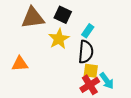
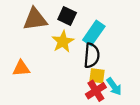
cyan rectangle: (88, 31) -> (94, 33), size x1.6

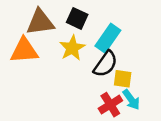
black semicircle: (92, 55) -> (105, 64), turned 30
orange triangle: (21, 68) -> (24, 50), moved, size x1.4
yellow square: (97, 76) -> (123, 79), moved

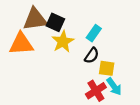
black square: (77, 18) -> (55, 22), moved
cyan rectangle: (108, 38) -> (94, 33), size x0.7
black semicircle: (105, 64) -> (92, 56), size x0.7

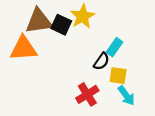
cyan rectangle: (94, 33) -> (114, 47), moved
yellow star: (63, 42) -> (83, 16), moved
red cross: (96, 91) -> (87, 94), moved

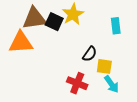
cyan rectangle: (114, 47) -> (116, 26), moved, turned -42
red cross: (87, 94) -> (77, 83), turned -36

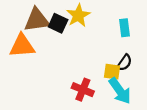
black semicircle: (90, 54) -> (124, 63), moved
cyan arrow: (112, 84) -> (120, 91), size x1.4

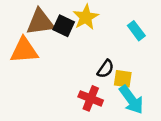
cyan rectangle: (124, 28) -> (136, 31), turned -30
black semicircle: (124, 63) -> (105, 69), moved

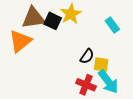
orange triangle: (24, 50) -> (20, 41), turned -35
red cross: (91, 98) -> (86, 85), moved

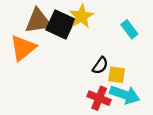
black square: (53, 21) -> (60, 25), size x1.4
cyan arrow: (108, 82) -> (125, 95), turned -35

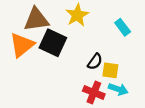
black square: (60, 25) -> (53, 43), moved
cyan arrow: (125, 95) -> (118, 89), size x0.7

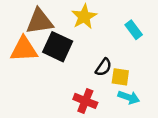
orange triangle: (22, 45) -> (24, 49), turned 36
red cross: (94, 92) -> (85, 101), moved

